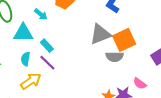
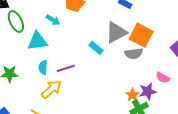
orange square: (124, 40) -> (141, 35), turned -30
cyan rectangle: (47, 46) -> (96, 48), moved
purple line: (47, 63) -> (66, 68), turned -54

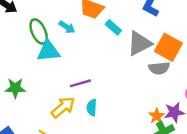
green ellipse: (16, 21) -> (39, 32), moved
cyan rectangle: (96, 48) -> (113, 27), moved
cyan semicircle: (43, 67) -> (92, 108), moved

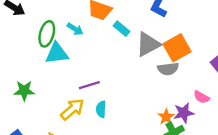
green ellipse: (39, 32) -> (47, 34), turned 40
orange square: (168, 47) -> (177, 48), turned 32

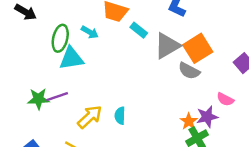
gray semicircle: (168, 69) -> (189, 71), turned 36
purple line: (89, 85) -> (57, 97), moved

